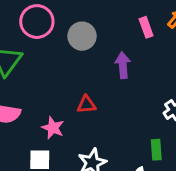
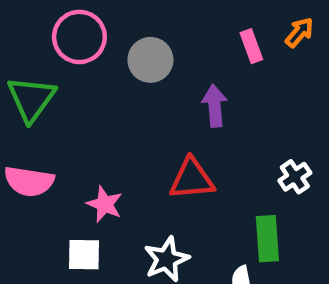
red triangle: (86, 104) -> (192, 179), moved, size x1.5
green rectangle: (156, 150) -> (267, 239), size x1.4

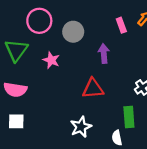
pink star: (105, 204) -> (51, 60), moved
white square: (84, 255) -> (16, 121), moved

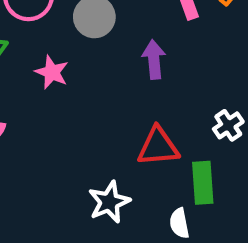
red triangle: (93, 89) -> (158, 147), moved

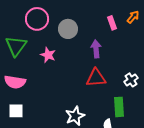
red triangle: (158, 147) -> (96, 78), moved

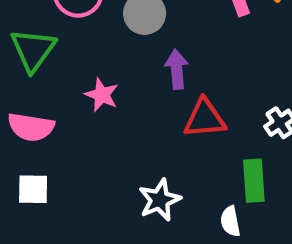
purple arrow: (96, 49) -> (177, 69), moved
pink star: (48, 55) -> (102, 95), moved

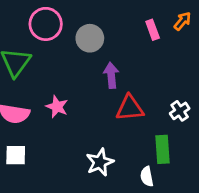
pink star: (102, 95) -> (57, 107), moved

